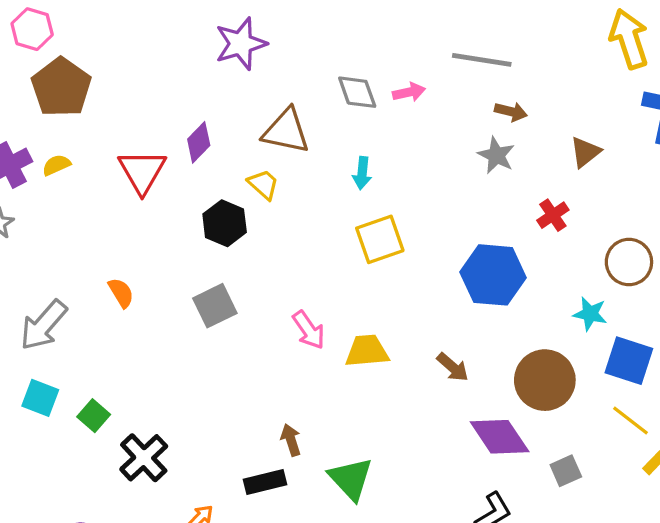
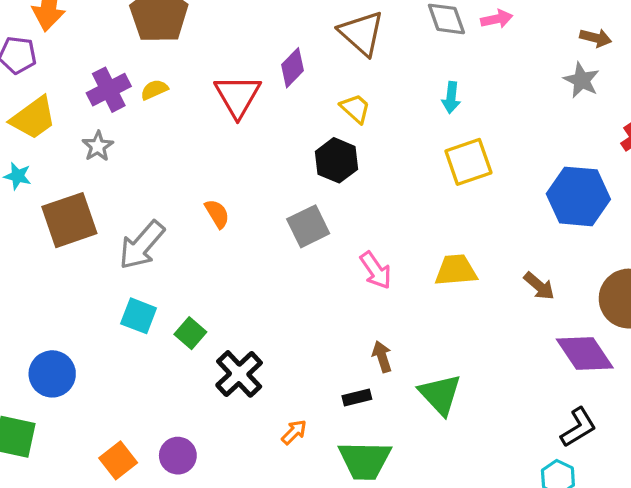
brown triangle: (286, 131) -> (362, 33), moved, turned 30
black hexagon: (225, 223) -> (336, 160), moved
pink arrow: (309, 330) -> (376, 270), moved
black rectangle: (265, 482) -> (357, 398), size x0.7

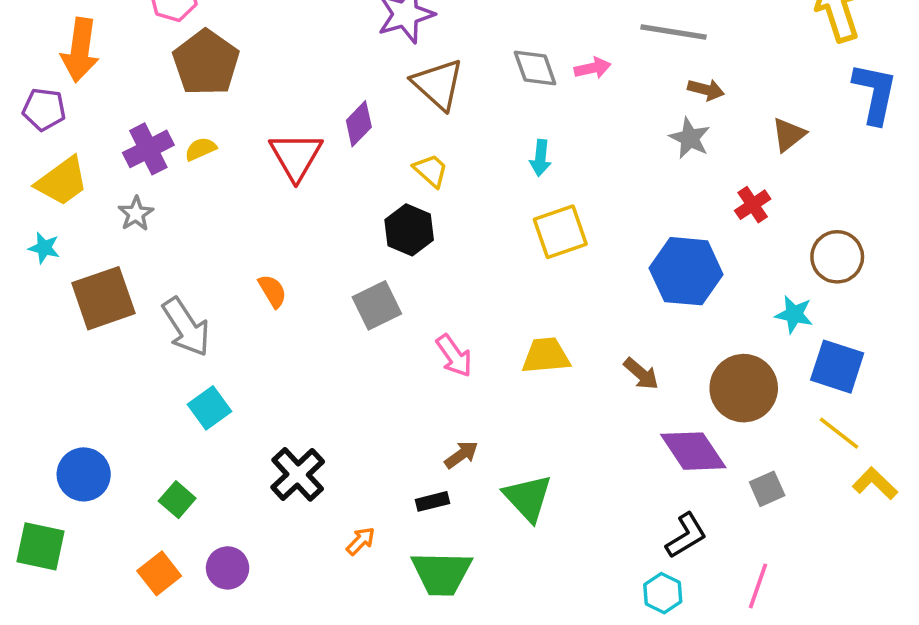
gray arrow: (142, 245) -> (186, 327), turned -74
cyan square: (139, 316) -> (210, 408), moved, turned 33
green square: (190, 333) -> (177, 500), moved
brown arrow: (382, 357) -> (461, 455), turned 72

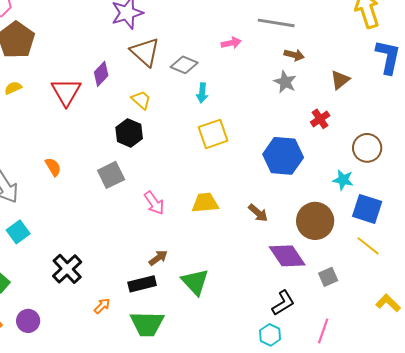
gray diamond: (535, 68) -> (184, 65), moved, turned -48
yellow L-shape: (875, 483) -> (388, 303), moved
black rectangle: (433, 501) -> (142, 284), size x1.5

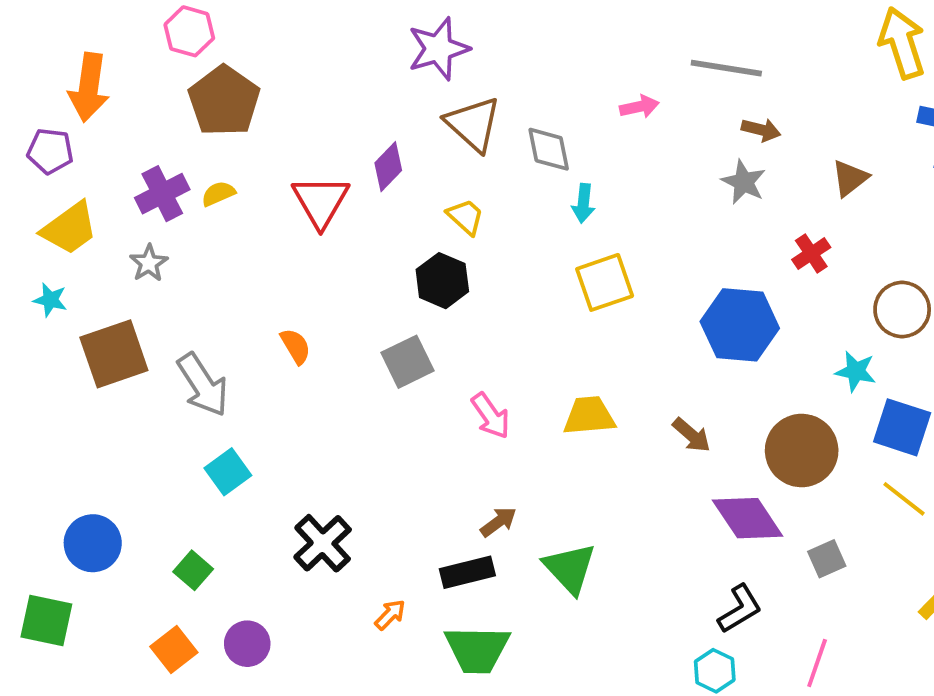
gray diamond: (184, 65) -> (549, 149), turned 56

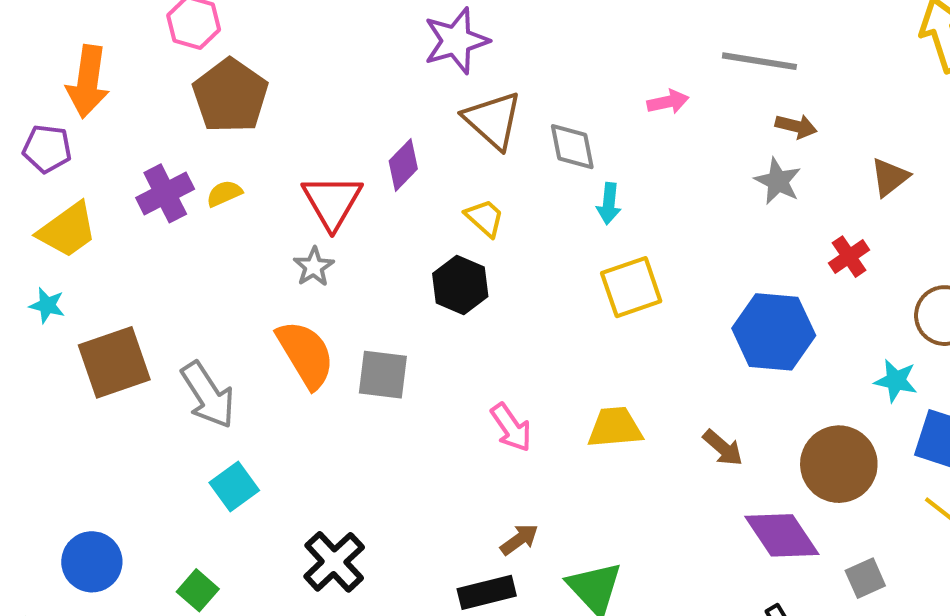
gray star: (149, 263) -> (314, 267), moved
orange semicircle: (296, 346) -> (306, 354), size x1.8
gray square: (408, 362) -> (383, 375), moved, turned 33

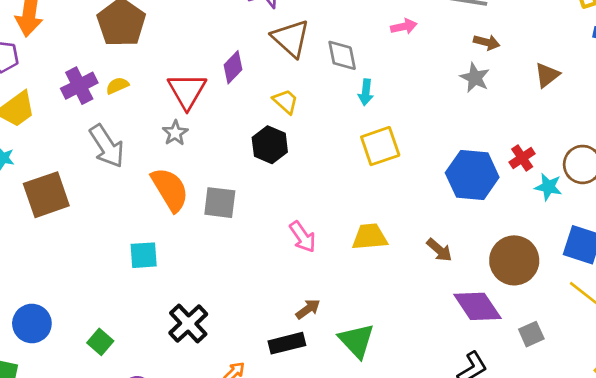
red cross: (849, 257) -> (522, 158), moved
cyan star: (896, 381) -> (548, 187), moved
gray arrow: (208, 395) -> (107, 146), moved
cyan square: (234, 487) -> (144, 255), moved, turned 32

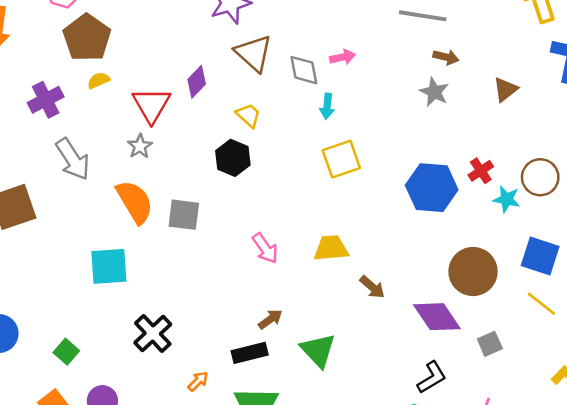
pink arrow: (404, 26) -> (343, 57), moved
yellow semicircle: (117, 86) -> (99, 80), moved
brown arrow: (439, 250) -> (372, 287), moved
cyan square: (144, 255) -> (109, 266), size x1.4

